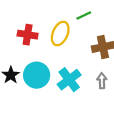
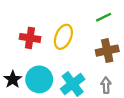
green line: (84, 16) -> (104, 17), moved

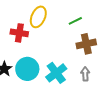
green line: (104, 17) -> (75, 21), moved
yellow ellipse: (63, 37) -> (38, 17), moved

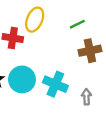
cyan cross: (56, 73) -> (55, 84), turned -30
gray arrow: (85, 74) -> (86, 97), moved

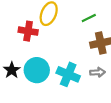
gray arrow: (86, 97) -> (98, 72), moved, turned 88

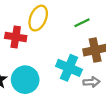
cyan cross: (68, 74) -> (69, 68), moved

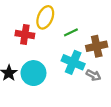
green line: (82, 23) -> (71, 32), moved
gray arrow: (91, 82) -> (93, 75), turned 32

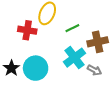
cyan cross: (73, 62) -> (74, 58), turned 30

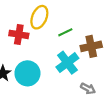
gray arrow: (94, 70) -> (88, 88), moved

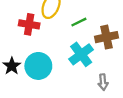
gray arrow: (88, 88) -> (103, 82), turned 56

